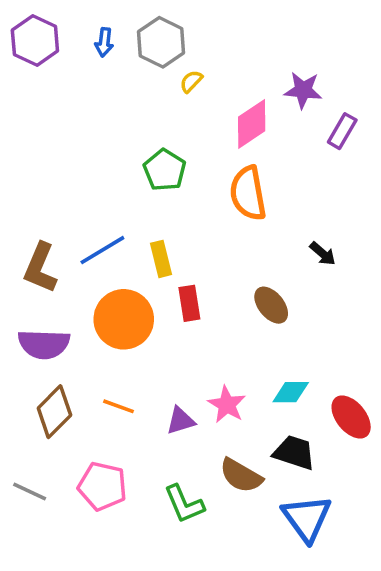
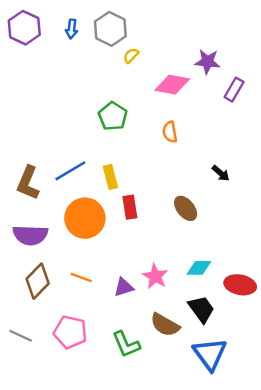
pink diamond: (252, 124) -> (172, 85), turned 44
orange semicircle: (248, 193) -> (170, 132), size x0.6
red ellipse: (351, 417) -> (240, 285), turned -40
black trapezoid: (294, 453) -> (201, 309), turned 36

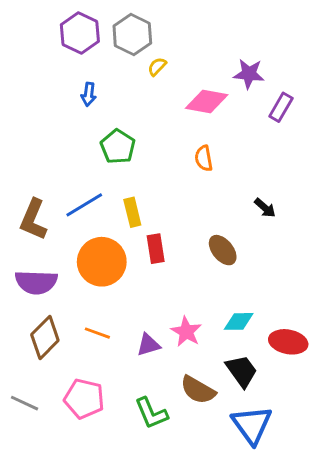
purple hexagon: (24, 28) -> (80, 33), moved
blue arrow: (72, 29) -> (89, 94), moved
green pentagon: (113, 116) -> (118, 147), moved

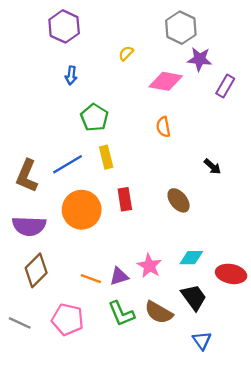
gray hexagon: (132, 34) -> (181, 28), moved
yellow rectangle: (132, 212) -> (106, 157), moved
orange line: (97, 333) -> (91, 279), moved
green L-shape: (151, 413) -> (121, 314), moved
blue triangle: (252, 425) -> (202, 340), size x0.6

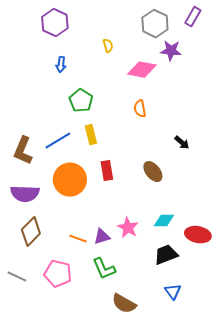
yellow semicircle: (126, 53) -> (108, 46), turned 120
purple rectangle: (225, 86) -> (193, 17), moved
black trapezoid: (194, 297) -> (166, 255), turned -75
brown semicircle: (159, 312) -> (124, 304), moved

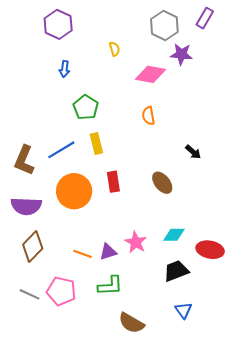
green L-shape: (104, 269) -> (110, 286), turned -70
gray line: (17, 277) -> (29, 294), moved

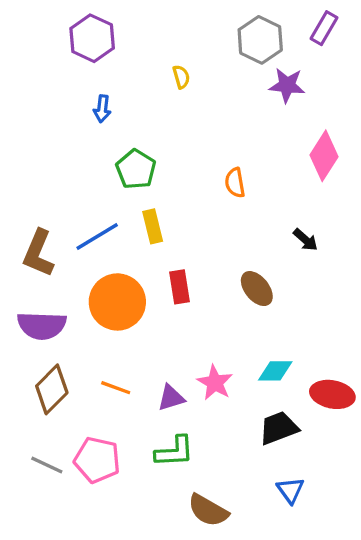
pink diamond: (151, 74) -> (324, 156), moved, turned -68
orange line: (83, 254) -> (116, 388), moved

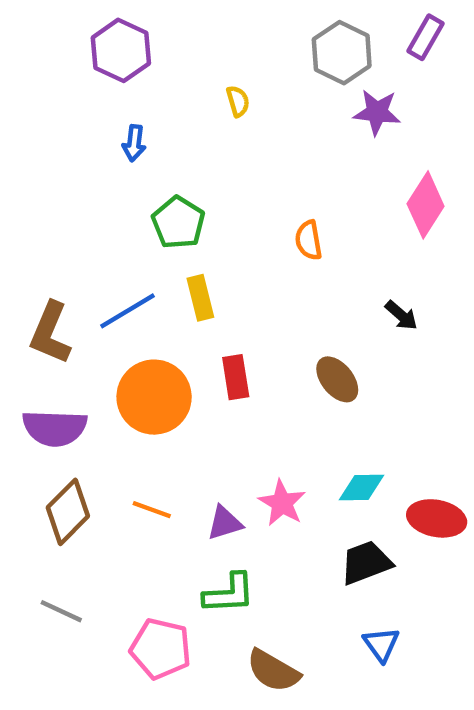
pink pentagon: (97, 460) -> (161, 649), moved

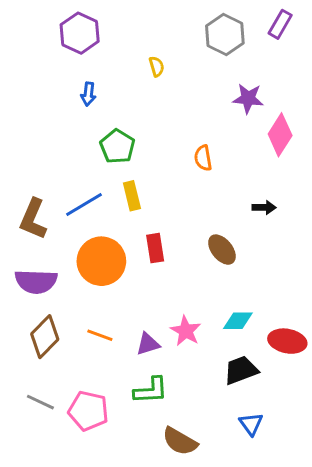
purple star: (377, 112) -> (248, 98), moved
black arrow: (401, 315) -> (264, 207), turned -40
pink pentagon: (161, 649) -> (88, 411), moved

